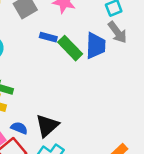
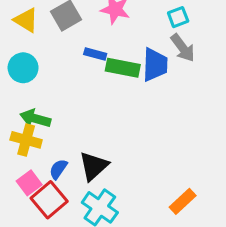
green rectangle: (70, 48) -> (123, 68), turned -35
blue semicircle: (19, 128) -> (58, 169), turned -77

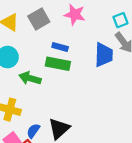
green rectangle: (123, 68) -> (58, 64), moved
green arrow: (35, 118) -> (30, 78), moved

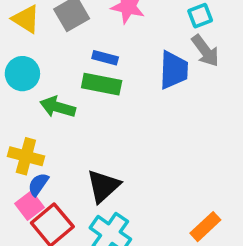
blue semicircle: (33, 131) -> (38, 184), moved

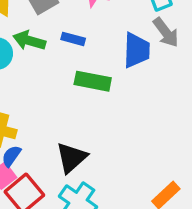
green rectangle: (102, 84) -> (93, 81), moved
green arrow: (58, 107) -> (29, 41), moved

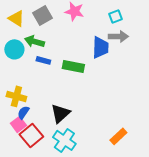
gray arrow: (166, 32) -> (118, 36), turned -54
blue rectangle: (73, 39) -> (43, 60), moved

